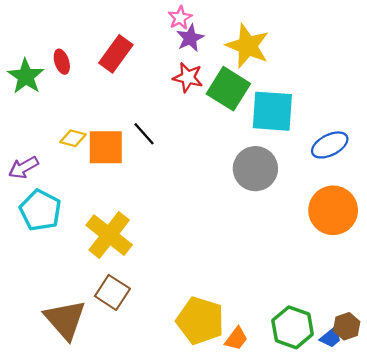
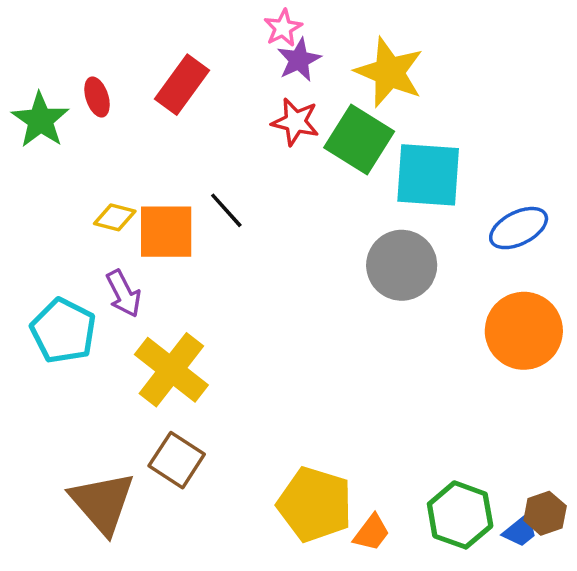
purple arrow: (24, 168) -> (124, 294), moved, turned -88

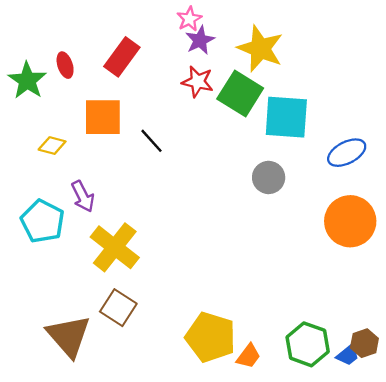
yellow diamond: (115, 217) -> (52, 146), moved
orange square: (166, 232) -> (103, 117), moved
gray circle: (402, 265) -> (269, 177), size x0.7

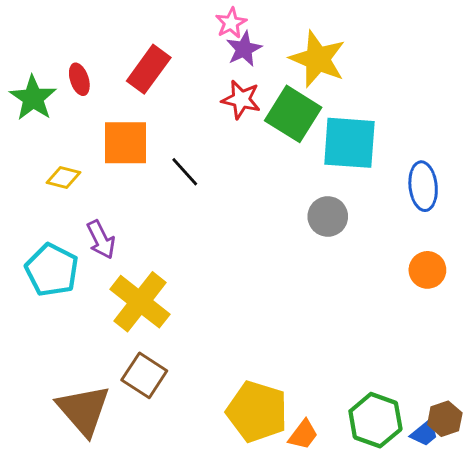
blue ellipse: (347, 153) -> (423, 186), turned -69
orange circle: (350, 221) -> (427, 270), size x0.6

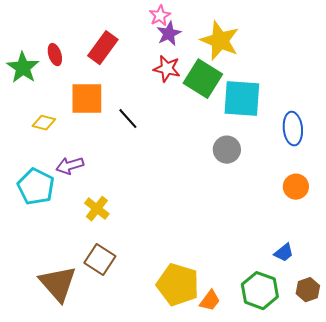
purple arrow: (101, 240) -> (70, 166), turned 100
yellow cross: (140, 302) -> (97, 209), size x0.6
blue trapezoid: (425, 433) -> (284, 253), moved

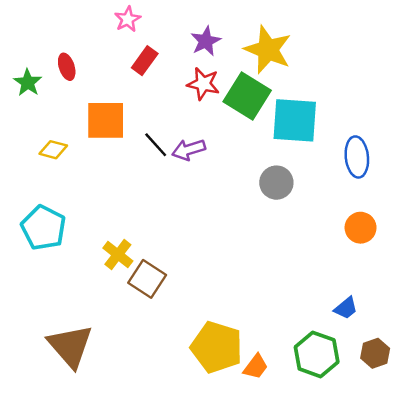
pink star: (160, 16) -> (128, 19), moved
red rectangle: (103, 48) -> (145, 61), moved, size x0.7
green star: (23, 68) -> (28, 83), size x0.7
purple arrow: (70, 166) -> (189, 150), moved
brown square: (100, 260) -> (147, 279), moved

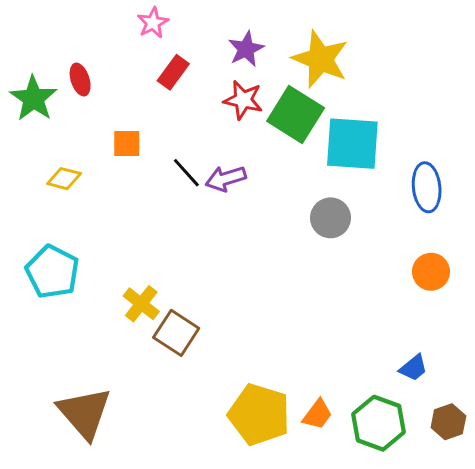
green star: (28, 83) -> (33, 98), size x1.4
orange square: (106, 120) -> (127, 144), size x0.6
orange trapezoid: (256, 367) -> (317, 414), moved

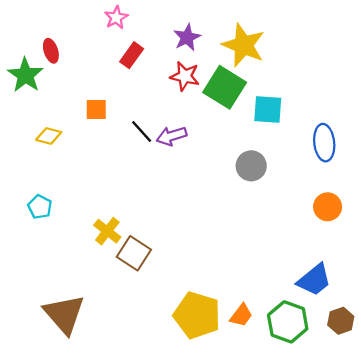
red ellipse: (80, 80) -> (51, 51), moved
cyan square: (352, 144) -> (268, 109), size x0.7
cyan pentagon: (52, 272) -> (40, 207), size x0.6
blue trapezoid: (414, 368) -> (314, 280), size x1.6

